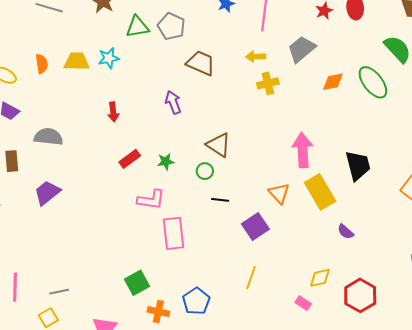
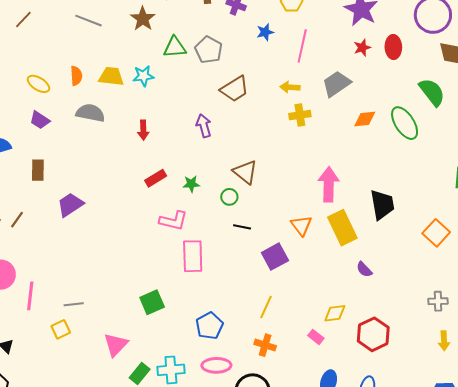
brown trapezoid: (201, 63) -> (235, 89), turned 120
gray semicircle: (48, 137) -> (90, 113), moved
orange cross: (158, 312) -> (265, 345), moved

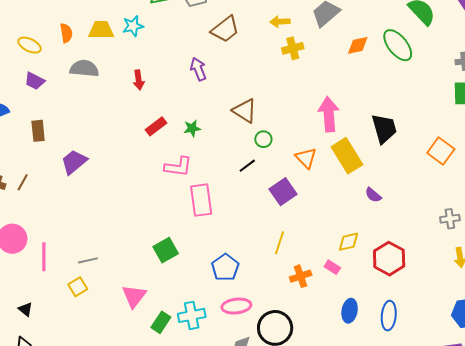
green circle: (229, 197) -> (263, 139), moved
black line: (242, 227) -> (247, 166), turned -42
orange cross: (265, 345) -> (301, 276), moved, turned -30

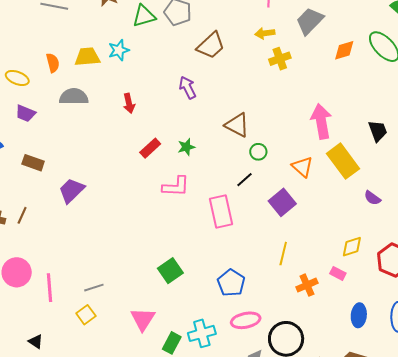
black trapezoid: (384, 129) -> (378, 131), size x0.7
brown rectangle: (38, 131) -> (33, 163), turned -60
pink rectangle: (201, 200) -> (221, 211), moved

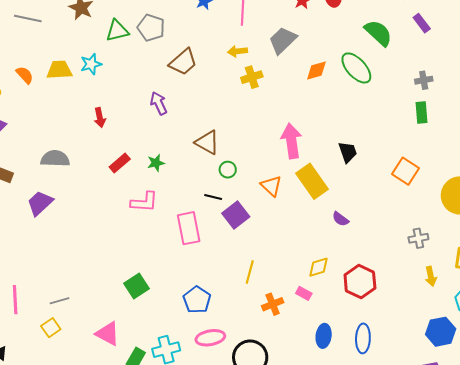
orange semicircle: (53, 63) -> (25, 75), turned -30
gray semicircle: (74, 97) -> (55, 159), moved
black line: (244, 180) -> (213, 197), turned 54
purple square: (282, 202) -> (236, 215), moved
pink triangle: (143, 319) -> (108, 334), turned -36

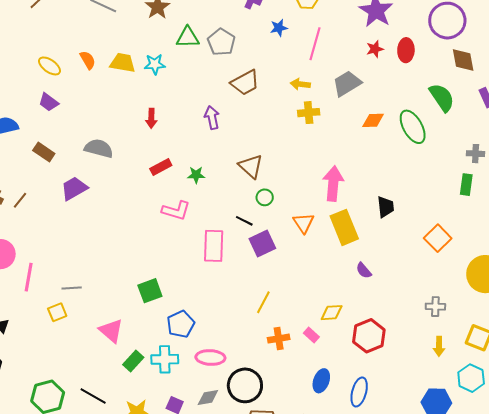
blue pentagon: (197, 300) -> (181, 324), moved

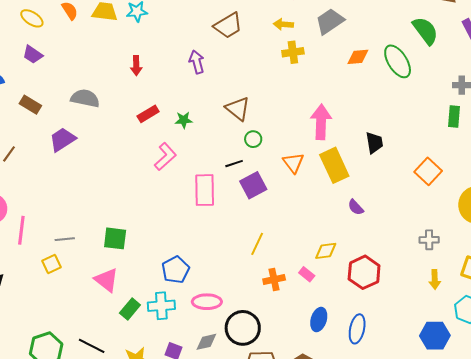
pink L-shape: (176, 210) -> (165, 157), turned -56
black line: (244, 221) -> (234, 164), turned -42
green square: (150, 291) -> (115, 238), moved, turned 30

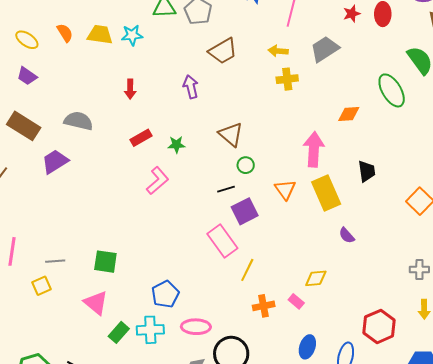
orange diamond: (358, 57) -> (349, 114), moved
brown rectangle: (30, 105) -> (24, 126), size x1.5
pink rectangle: (205, 190) -> (222, 241), moved, turned -36
red hexagon: (364, 272) -> (379, 326), moved

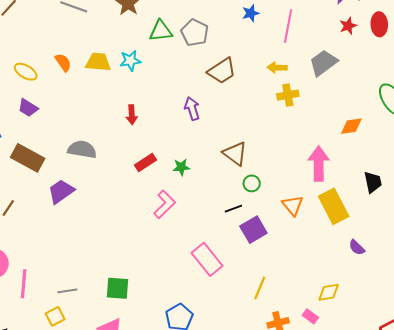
pink rectangle: (222, 241) -> (207, 259), moved

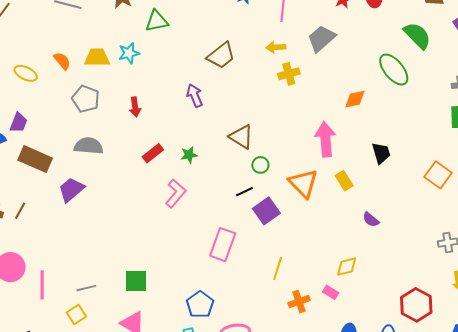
gray pentagon: (195, 33) -> (86, 99), moved
purple trapezoid: (28, 108) -> (19, 123), moved, turned -95
orange triangle: (293, 205) -> (303, 183), size x1.4
yellow rectangle: (334, 206) -> (344, 181), size x0.6
pink rectangle: (207, 259) -> (223, 245), turned 64

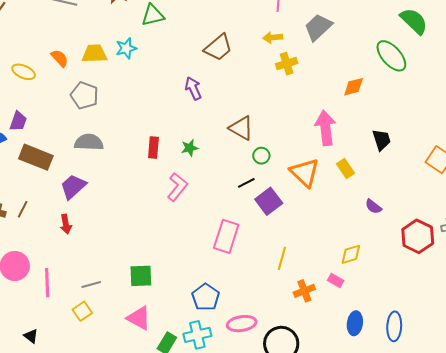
red arrow: (135, 107) -> (66, 224), moved
red rectangle: (153, 153) -> (153, 148), turned -45
red hexagon: (416, 305) -> (418, 236), moved

